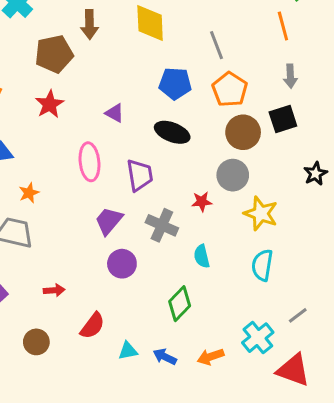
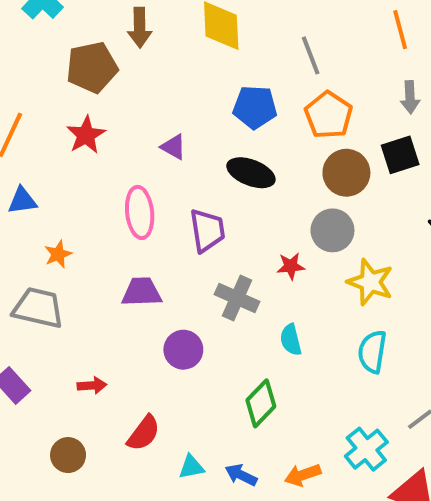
purple trapezoid: (109, 221) -> (142, 292), moved, turned 48

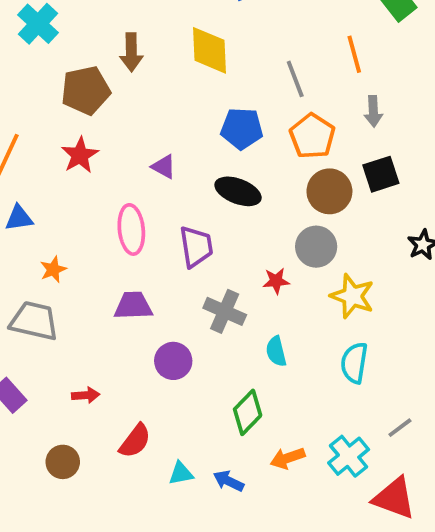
orange line: (400, 30) -> (354, 54), moved
gray arrow: (410, 97) -> (373, 111), moved
orange arrow: (303, 475) -> (288, 458), moved

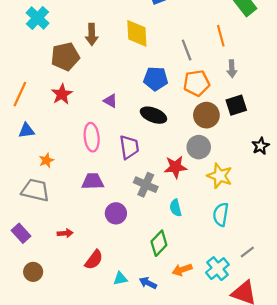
orange pentagon: (312, 136) -> (196, 83), turned 30
red star: (276, 281) -> (176, 167), size x1.5
brown circle: (63, 462) -> (33, 272), moved

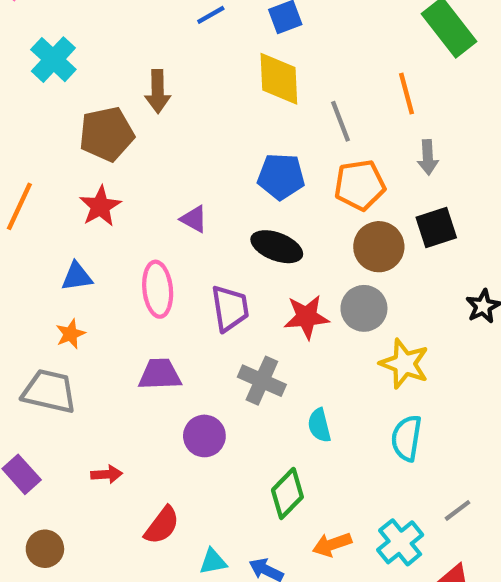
yellow diamond: (137, 33) -> (279, 79), moved
blue triangle: (26, 131) -> (77, 276), moved
red star: (176, 167) -> (307, 317), moved

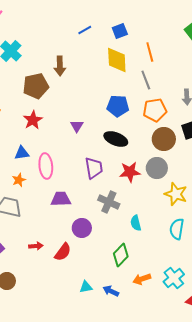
orange line: (406, 94) -> (150, 52), moved
purple triangle: (194, 219) -> (77, 126), turned 32
pink ellipse: (158, 289) -> (46, 166), moved
red semicircle: (162, 525) -> (63, 252), moved

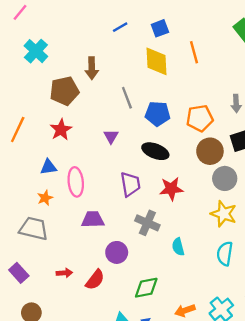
gray line: (146, 80) -> (127, 98), moved
gray circle: (157, 168) -> (225, 178), moved
green diamond: (121, 255) -> (146, 288), moved, turned 35

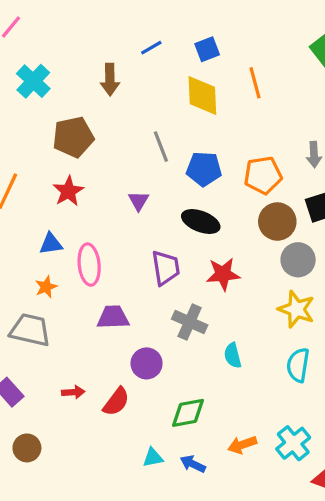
brown arrow: (92, 68) -> (110, 80), moved

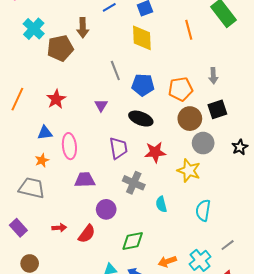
orange line: (255, 83) -> (189, 30), moved
brown pentagon: (73, 137) -> (60, 48), moved
yellow star: (296, 309) -> (189, 171), moved

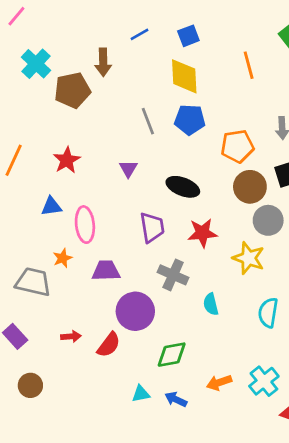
blue pentagon: (143, 85) -> (190, 120), moved
orange star: (42, 160) -> (63, 258), moved
purple circle: (106, 209) -> (135, 311), size x1.4

